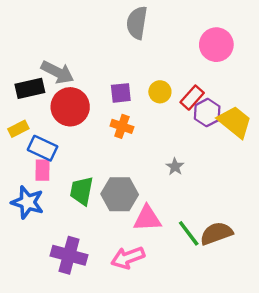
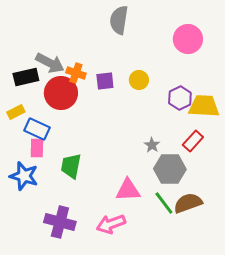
red rectangle: (192, 98) -> (193, 141), moved
yellow trapezoid: (235, 122) -> (204, 106), turned -36
orange cross: (122, 126) -> (76, 73), moved
gray hexagon: (120, 194) -> (170, 169), moved

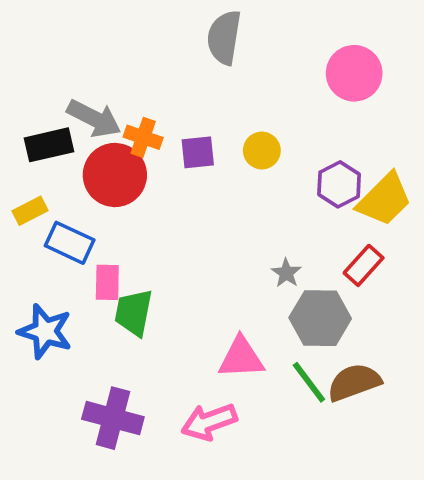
yellow trapezoid: (204, 106) -> (384, 199), turned 132
pink rectangle: (37, 148) -> (107, 282), moved

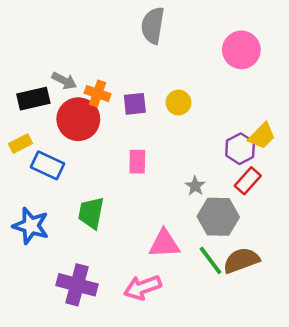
gray arrow: (94, 118) -> (64, 81), size x0.7
purple hexagon: (339, 184) -> (240, 149), moved
yellow trapezoid: (384, 199) -> (262, 136), size x0.7
pink rectangle: (107, 282) -> (137, 162), moved

